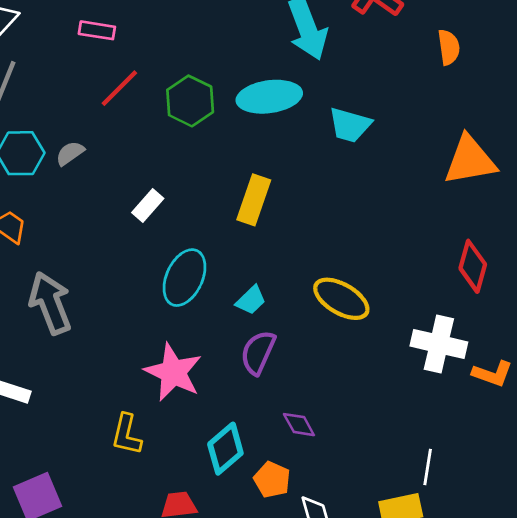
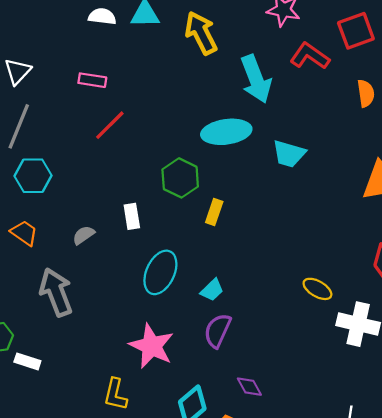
green hexagon: (190, 101) -> (180, 178), moved
gray semicircle: (70, 153) -> (84, 235), moved
yellow rectangle: (254, 200) -> (214, 212), size x0.7
white rectangle: (148, 206) -> (132, 216), turned -50
yellow ellipse: (341, 299) -> (317, 289), moved, size x0.7

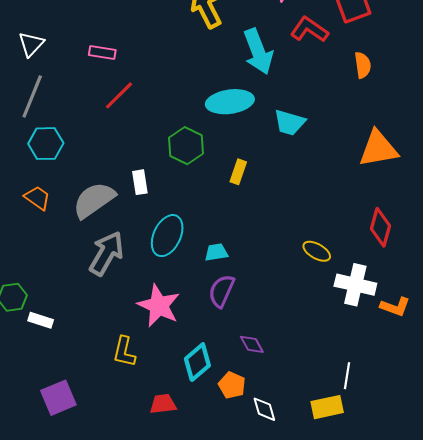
yellow rectangle: (214, 212) -> (238, 172), moved
gray semicircle: (84, 235) -> (94, 200), size x2.0
cyan trapezoid: (212, 290) -> (216, 252), turned -145
gray arrow: (56, 292) -> (106, 253), moved, turned 51

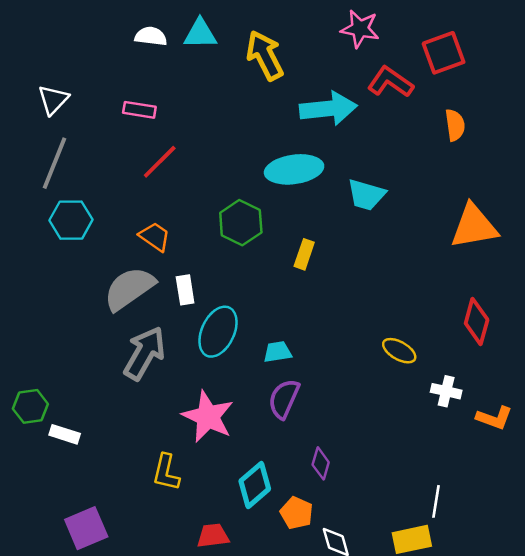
cyan arrow: (258, 51) -> (328, 109), turned -75
white rectangle: (140, 182) -> (185, 290), moved
orange trapezoid: (37, 198) -> (155, 237), moved
white cross: (355, 285) -> (446, 391), size x0.6
purple diamond: (252, 344) -> (321, 463), turned 45

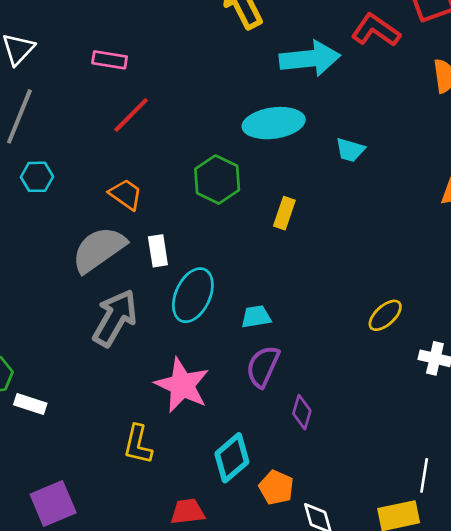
cyan trapezoid: (366, 195) -> (350, 150), size x0.7
cyan hexagon: (71, 220) -> (37, 177), size x0.7
yellow ellipse: (399, 351) -> (385, 315), turned -72
purple diamond: (321, 463) -> (302, 412), moved

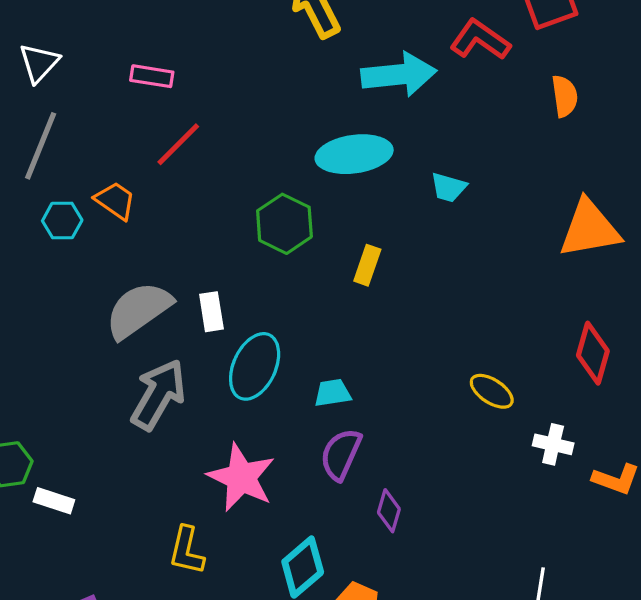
orange trapezoid: (126, 194) -> (115, 201), moved
yellow ellipse: (385, 315) -> (492, 391), turned 75

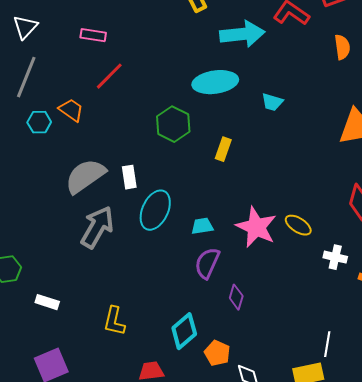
pink star: (241, 478) -> (256, 227), moved
white rectangle: (54, 501) -> (47, 302), moved

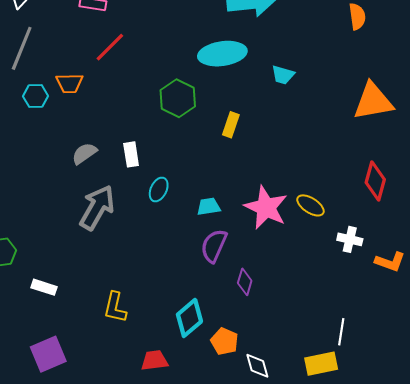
orange trapezoid: (71, 110) -> (69, 83), turned 144
gray semicircle: (85, 176) -> (84, 153), size x0.6
cyan ellipse: (155, 210) -> (159, 189), size x0.6

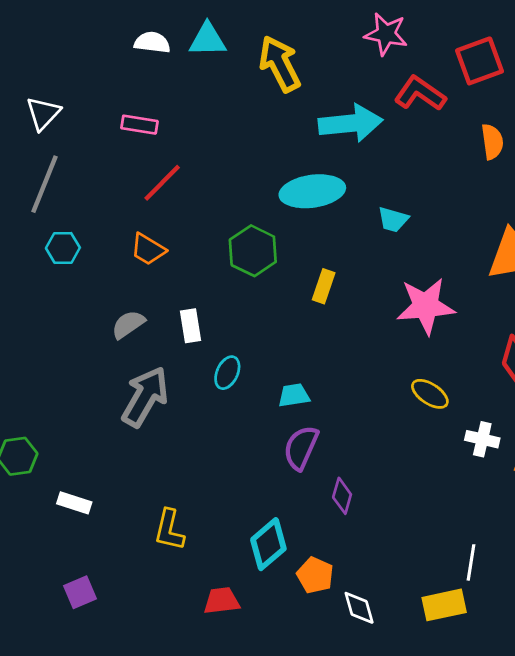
orange trapezoid: (69, 83) -> (148, 249), moved, turned 32
pink star: (266, 208) -> (426, 306), moved, turned -30
purple square: (48, 354) -> (80, 592), size x0.7

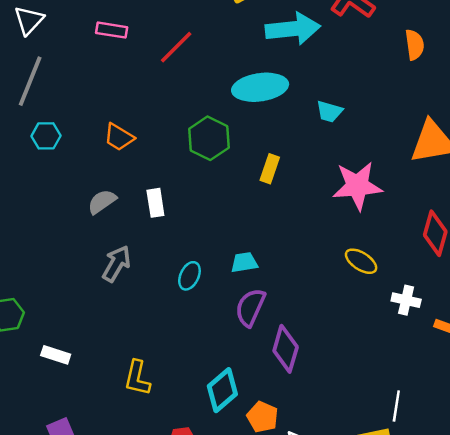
red line: (162, 183) -> (176, 47), moved
cyan ellipse: (227, 373) -> (190, 276), moved
gray arrow: (145, 397) -> (117, 264), size x0.7
purple diamond: (342, 496) -> (286, 349), size x1.5

